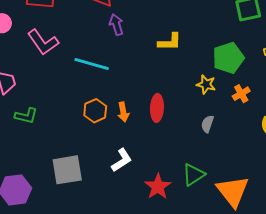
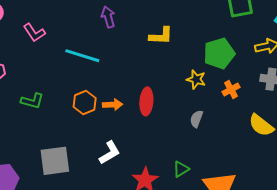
pink L-shape: (43, 42) -> (34, 33), size x0.7
orange arrow: (123, 112) -> (113, 105), turned -84
green L-shape: (26, 116) -> (32, 101), moved
green triangle: (193, 175) -> (181, 169), size x0.7

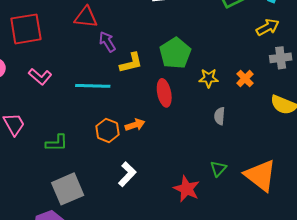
yellow L-shape: (161, 36) -> (131, 63), moved
green pentagon: (219, 53) -> (175, 53), moved
red ellipse: (146, 101) -> (164, 93), moved
white L-shape: (110, 153) -> (127, 174), moved
gray square: (55, 161) -> (68, 189), moved

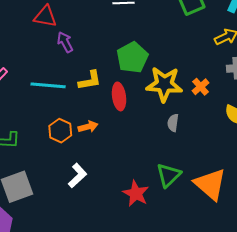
yellow L-shape: (131, 63) -> (90, 80), moved
yellow star: (209, 78) -> (164, 84), size x1.8
green triangle: (218, 169) -> (169, 175), size x1.5

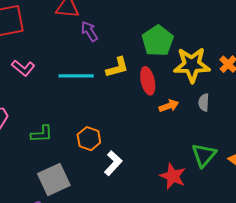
orange arrow: (88, 127) -> (169, 106), moved
orange hexagon: (60, 131) -> (89, 139), moved

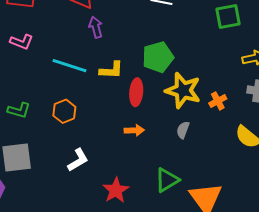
pink L-shape: (23, 68) -> (22, 42), turned -35
orange arrow: (169, 106) -> (134, 130), moved
orange hexagon: (89, 139) -> (64, 111), moved
red star: (173, 176) -> (116, 190), moved

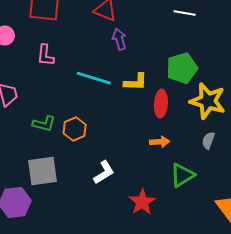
pink L-shape: (22, 42) -> (45, 55), turned 75
orange hexagon: (64, 111) -> (75, 129), moved
green triangle: (167, 180) -> (182, 175), moved

